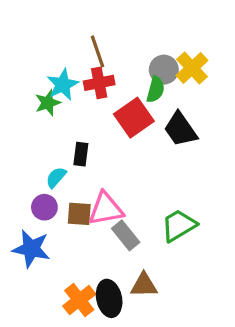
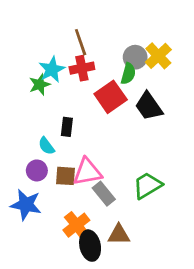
cyan semicircle: (56, 177) -> (46, 146), turned -78
orange cross: (79, 300) -> (76, 225), moved

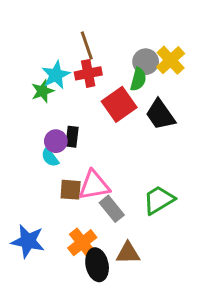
purple circle: (37, 170) -> (56, 141), moved
blue star: (26, 205) -> (28, 241), moved

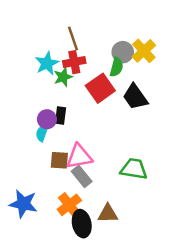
green star: (43, 91) -> (63, 77), moved
cyan semicircle: (50, 157) -> (42, 133), turned 56
green trapezoid: (159, 200) -> (134, 169), turned 40
gray rectangle: (112, 209) -> (82, 176), moved

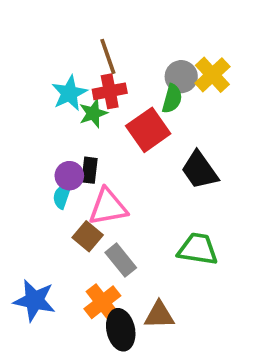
black trapezoid: (135, 97) -> (200, 170), moved
pink triangle: (79, 157) -> (108, 207), moved
brown square: (59, 160) -> (88, 236), turned 36

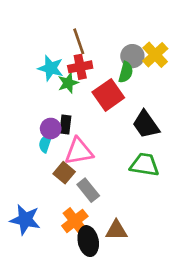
cyan star: (69, 93) -> (51, 68), turned -30
green trapezoid: (198, 249) -> (145, 165), moved

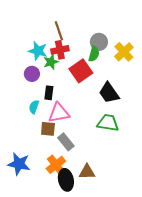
yellow cross: (155, 55) -> (124, 52), moved
purple circle: (51, 128) -> (32, 74), moved
brown square: (64, 173) -> (48, 129), turned -35

